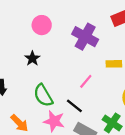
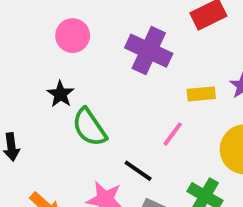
pink line: (86, 81) -> (173, 134), moved
green semicircle: (43, 95) -> (89, 127), moved

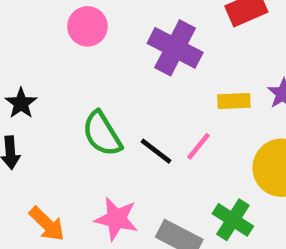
black star: (60, 94) -> (21, 103), moved
black line: (138, 171) -> (156, 151), moved

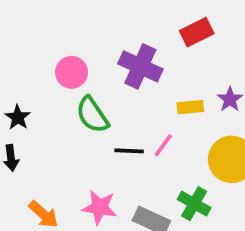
pink circle: (87, 26) -> (72, 72), moved
green semicircle: (102, 134) -> (92, 115), moved
black line: (156, 151) -> (129, 151), turned -32

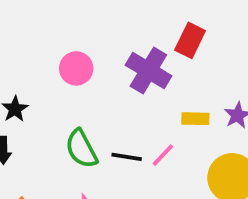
red rectangle: (197, 32) -> (190, 40), moved, turned -44
green semicircle: (92, 115) -> (81, 149), moved

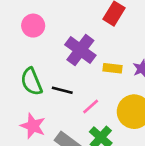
purple cross: (148, 70) -> (80, 50), moved
pink line: (163, 155) -> (91, 106), moved

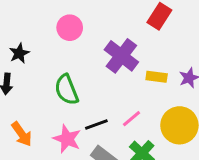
black line: (62, 90) -> (96, 124), moved, turned -36

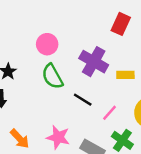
green semicircle: (67, 90) -> (52, 77), moved
black line: (96, 124) -> (83, 100), moved, turned 60

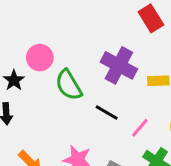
red rectangle: (121, 24) -> (151, 18), turned -55
pink circle: (47, 44) -> (40, 58), moved

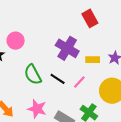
green semicircle: (69, 85) -> (33, 75), moved
pink line: (140, 128) -> (79, 82), moved

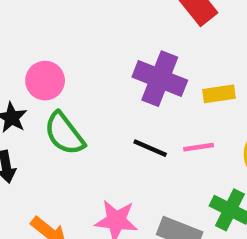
green semicircle: (33, 75) -> (64, 134), moved
pink line: (79, 82) -> (199, 147), turned 48

